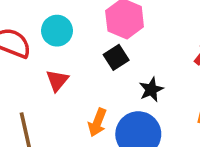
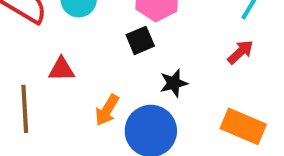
red triangle: (57, 80) -> (61, 69), moved, turned 40

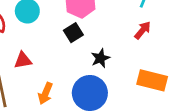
orange arrow: (107, 110) -> (45, 93), moved

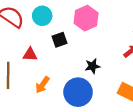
black square: (73, 33) -> (60, 40), moved

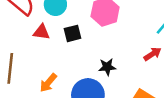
red triangle: (30, 54) -> (41, 32), moved

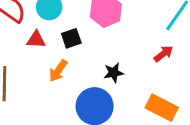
orange arrow: (48, 83) -> (58, 71), moved

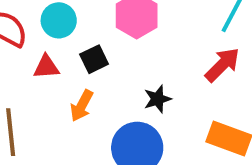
red arrow: (164, 54) -> (222, 65), size x1.4

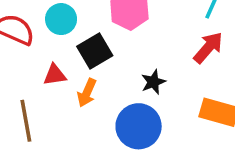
black square: (94, 59) -> (95, 51), size x1.4
red triangle: (46, 67) -> (55, 75), moved

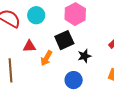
black square: (95, 51) -> (64, 40), moved
blue circle: (139, 126) -> (74, 80), size x0.7

